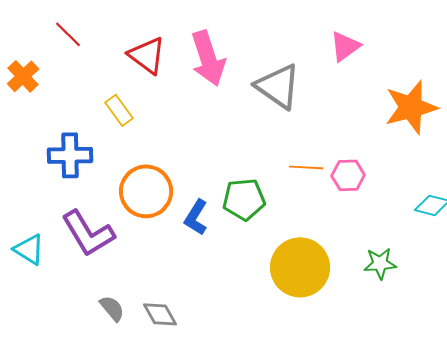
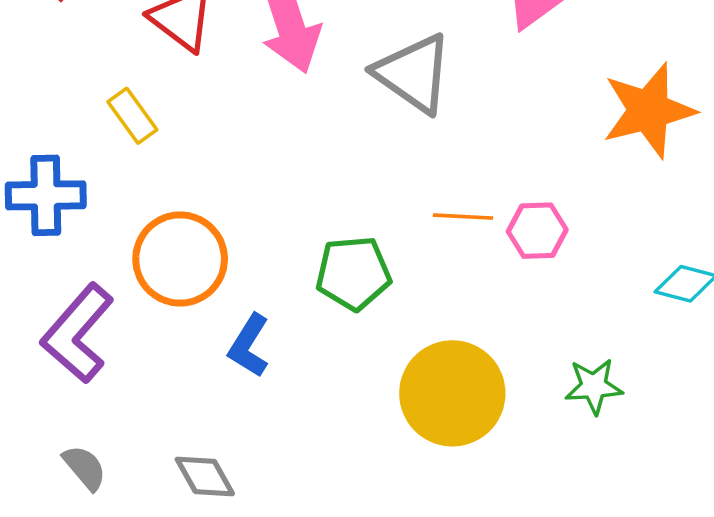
blue L-shape: (196, 217) -> (249, 346), moved
purple L-shape: (88, 233) -> (78, 333), turned 72
gray semicircle: (112, 308) -> (85, 468), moved

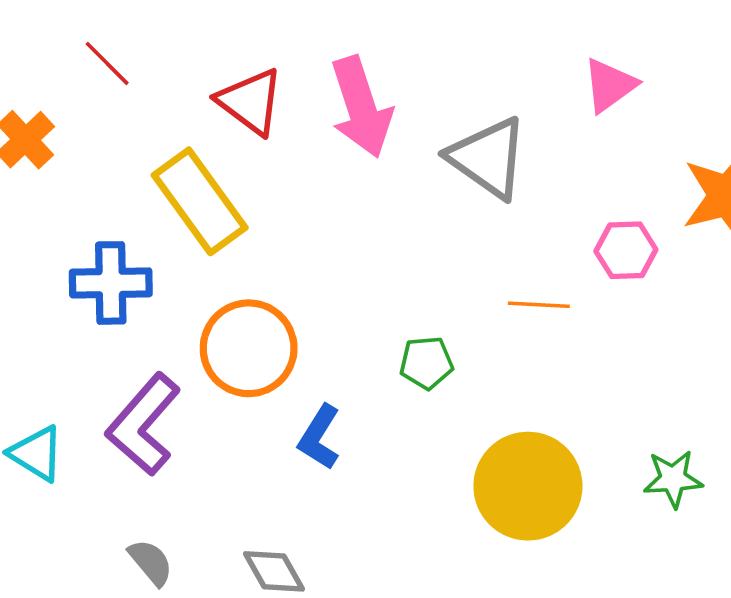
yellow rectangle: (132, 116) -> (200, 201), size x1.8
pink hexagon: (537, 231) -> (626, 250), moved
green pentagon: (353, 273) -> (426, 363), size x0.7

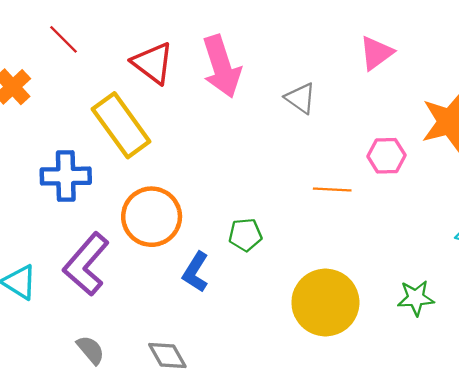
gray triangle: (488, 158) -> (301, 98), size x0.6
green pentagon: (426, 363) -> (245, 235), moved

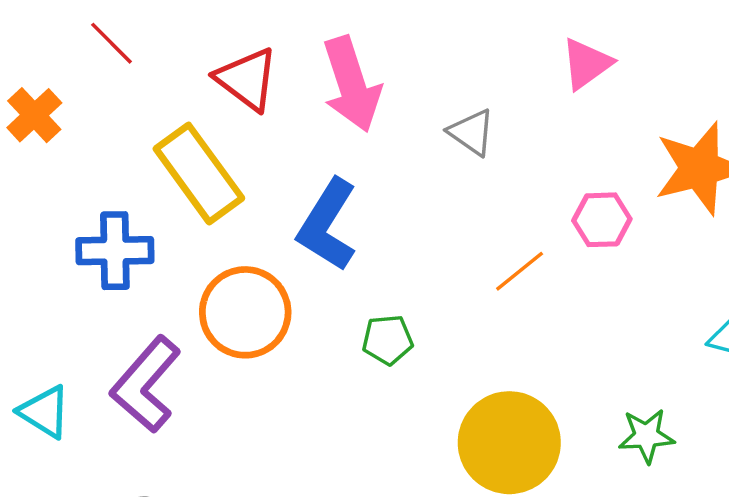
orange line: (332, 190) -> (520, 271), turned -42
blue L-shape: (196, 272) -> (328, 225), moved, size x1.5

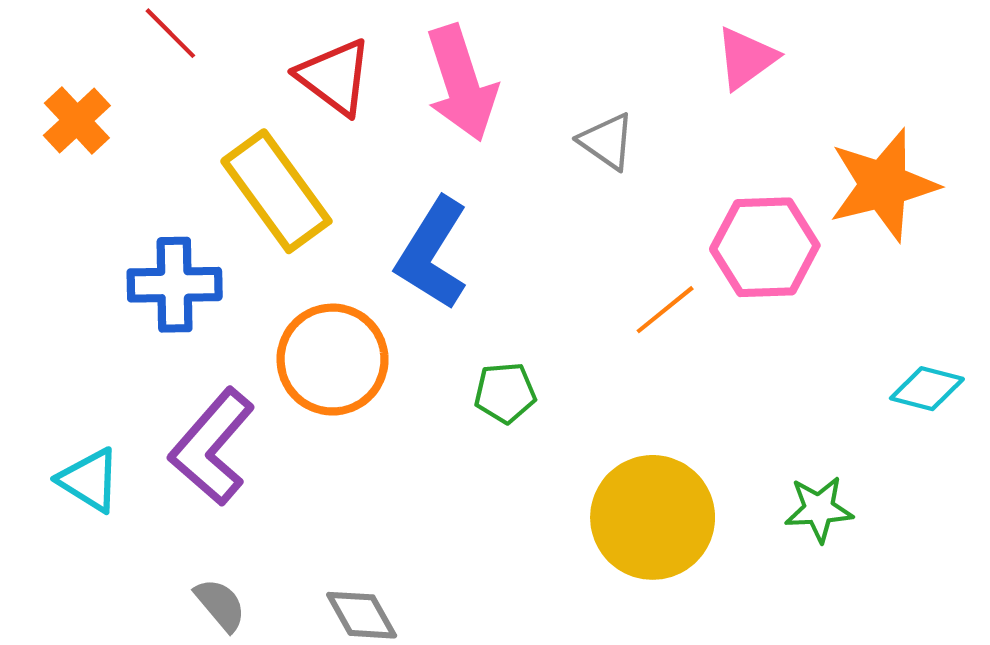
pink hexagon: (602, 220) -> (765, 247), size x1.5

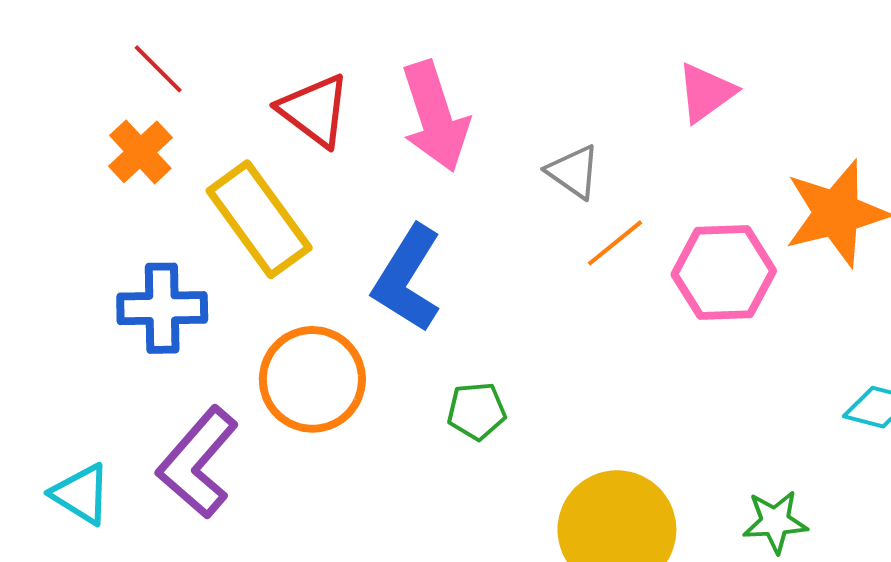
orange cross: (77, 121) -> (140, 152), moved
orange line: (665, 310) -> (615, 243), moved

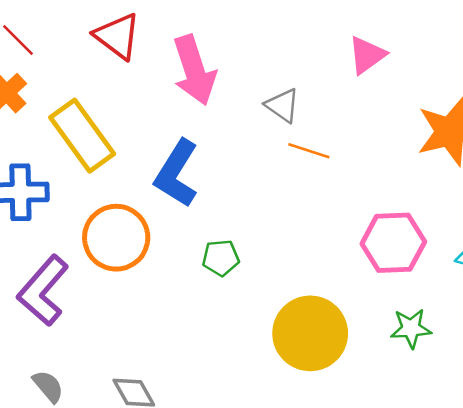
red triangle: (314, 110) -> (117, 36), moved
orange line: (615, 243) -> (309, 151), turned 57
pink hexagon: (724, 273) -> (393, 243), moved

